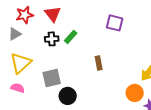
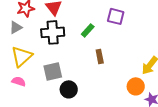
green rectangle: (71, 37) -> (88, 30), moved
black cross: (52, 39) -> (53, 32), size x1.6

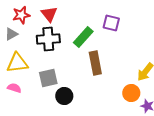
green rectangle: (88, 30) -> (83, 37), size x1.5
yellow triangle: (22, 56) -> (17, 63), turned 35
brown rectangle: (100, 56) -> (95, 63), size x1.6

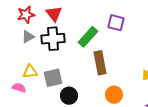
gray triangle: (11, 34) -> (28, 37), moved
yellow triangle: (17, 63) -> (30, 72), moved, size x0.7
orange circle: (131, 93) -> (114, 95), moved

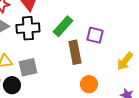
purple square: (116, 23) -> (95, 35), moved
black circle: (69, 96) -> (12, 85), moved

